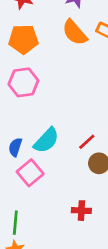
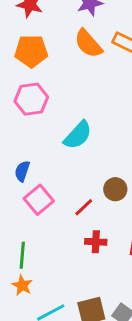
cyan semicircle: (46, 140) -> (78, 135), moved
red line: (87, 142) -> (84, 207), moved

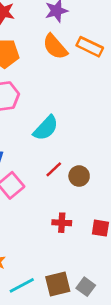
red line: (84, 207) -> (54, 169), moved

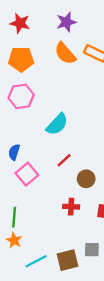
brown circle: (79, 176) -> (86, 179), moved
gray square: (86, 287) -> (92, 250), moved, turned -35

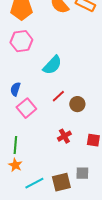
brown circle: (86, 179) -> (77, 104), moved
red cross: (71, 207) -> (64, 136), turned -32

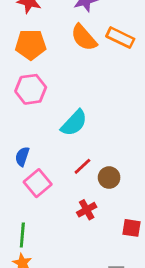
red cross: (64, 136) -> (87, 210), moved

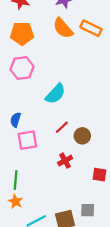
pink square: (38, 183) -> (27, 140), turned 30

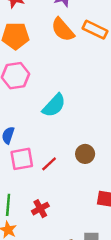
red line: (62, 127) -> (49, 164), moved
red cross: (65, 161) -> (40, 209), moved

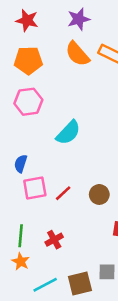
brown circle: (85, 154) -> (99, 194), moved

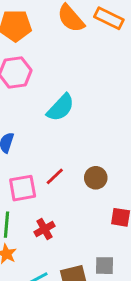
pink square: (35, 188) -> (23, 188), moved

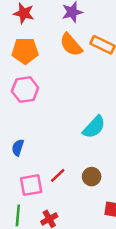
cyan semicircle: (61, 108) -> (94, 127), moved

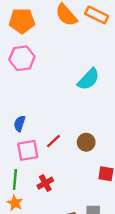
cyan semicircle: (94, 127) -> (88, 79), moved
blue semicircle: (18, 148) -> (20, 124), moved

